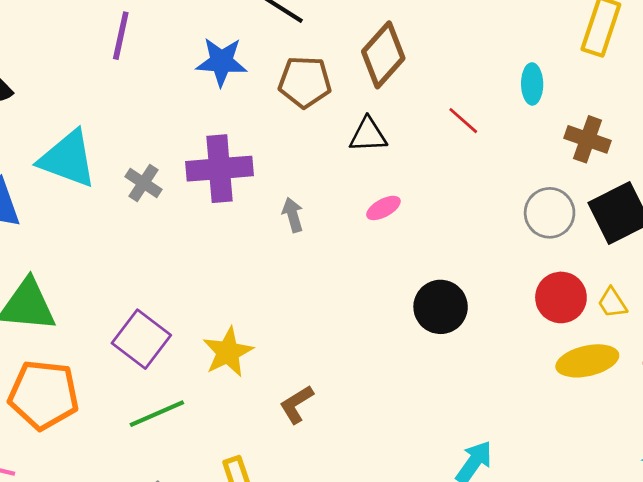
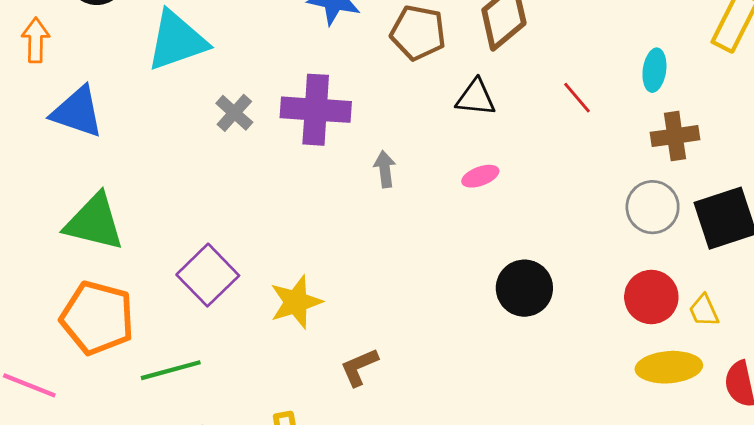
brown cross: (587, 139) -> (675, 136), moved, turned -36
cyan triangle: (68, 159) -> (177, 41), moved, turned -48
green line: (157, 414) -> (171, 370), moved

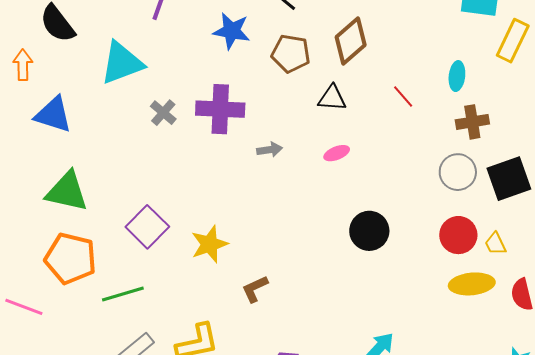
gray arrow: (385, 169) -> (270, 150), turned 90

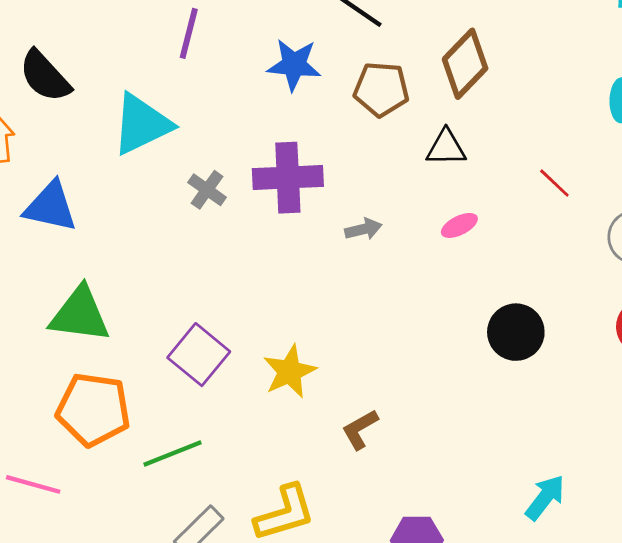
red line: (403, 97) -> (554, 183), moved

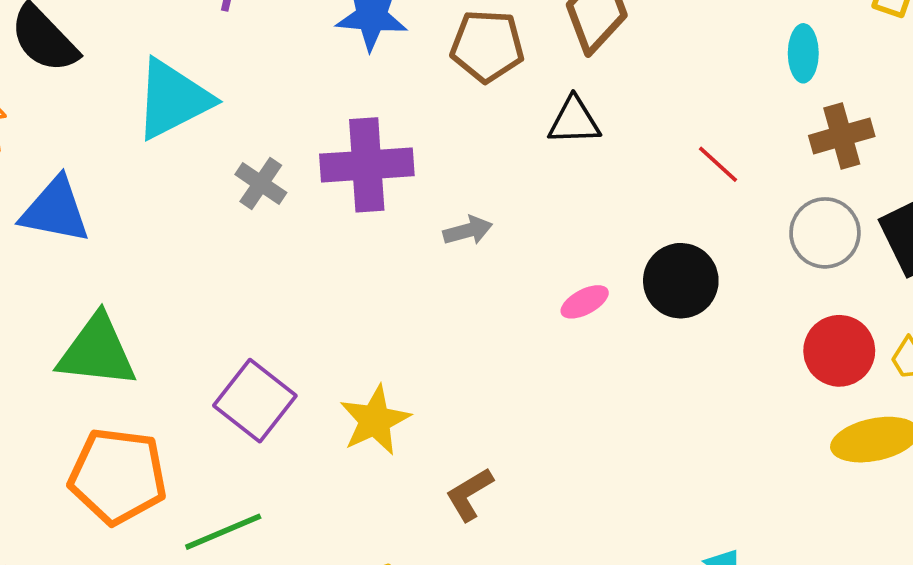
pink ellipse: (459, 225) -> (585, 302), moved
black circle: (516, 332) -> (681, 281), moved

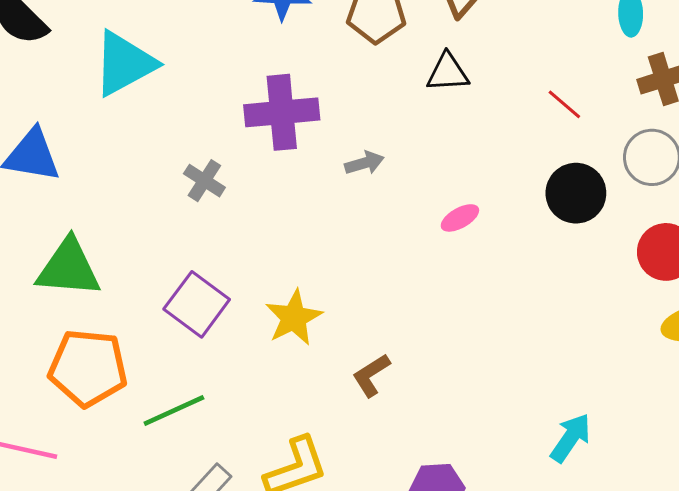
gray cross: (261, 183) -> (204, 181), moved
black circle: (681, 281) -> (576, 193), moved

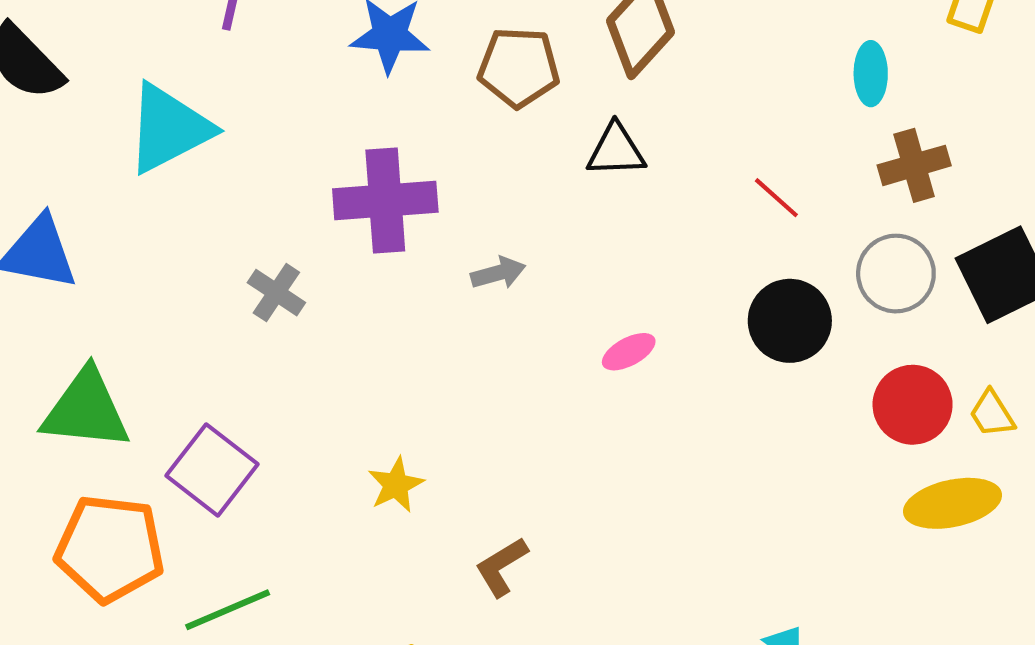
purple square: (197, 304) -> (212, 470), moved
yellow star: (294, 318) -> (396, 485), size x0.7

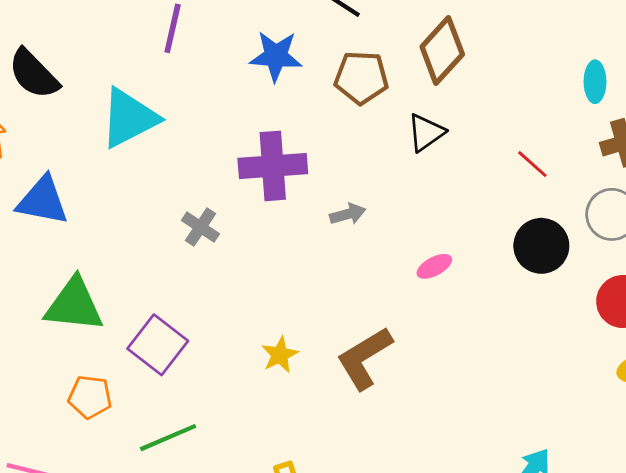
black triangle: (616, 150) -> (426, 133), turned -33
orange pentagon: (110, 548) -> (90, 397), size x0.6
brown L-shape: (501, 567) -> (364, 358), moved, size x1.6

